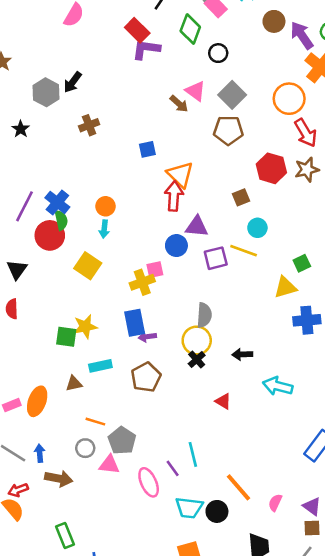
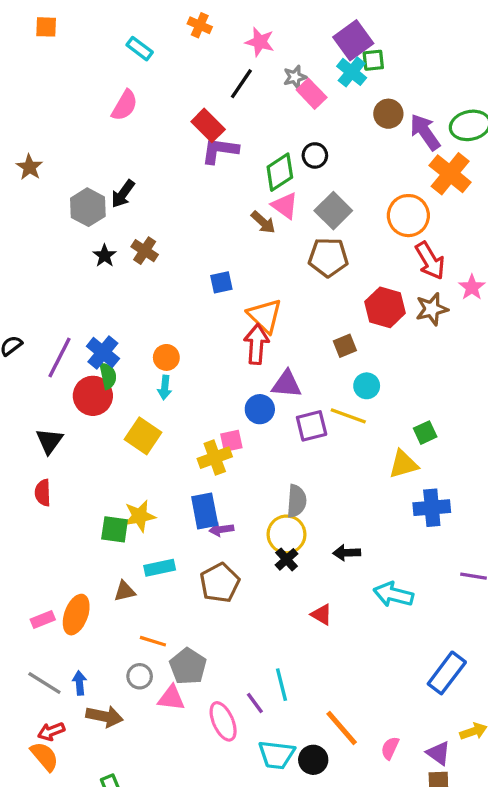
green diamond: (190, 29) -> (280, 172), moved, turned 36
brown cross: (89, 125) -> (145, 251), turned -36
black star: (21, 129) -> (105, 256), moved

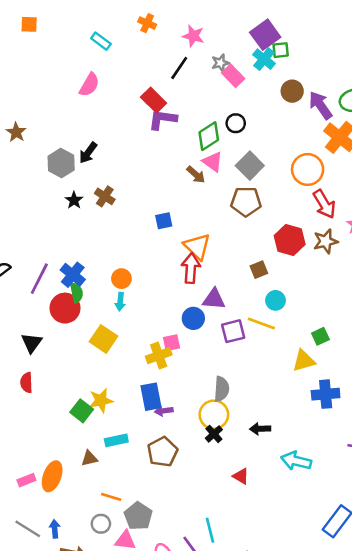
green square: (115, 529) -> (82, 411), turned 30

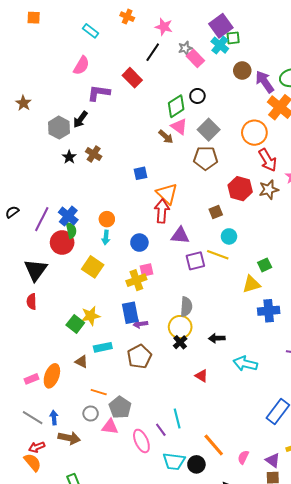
purple L-shape: (163, 119) -> (99, 93), moved
blue circle: (193, 318) -> (139, 243), moved
black triangle: (32, 343) -> (36, 270), size x1.4
brown triangle: (89, 458) -> (81, 362), turned 40

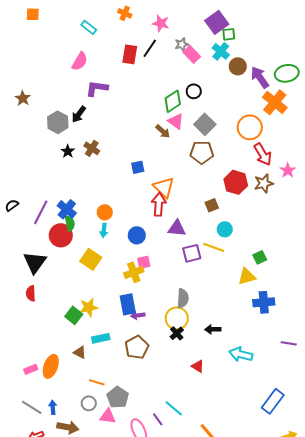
cyan cross: (220, 45) -> (221, 51), moved
red rectangle: (132, 78) -> (130, 54), moved, turned 54
cyan line: (177, 419) -> (174, 408), turned -36

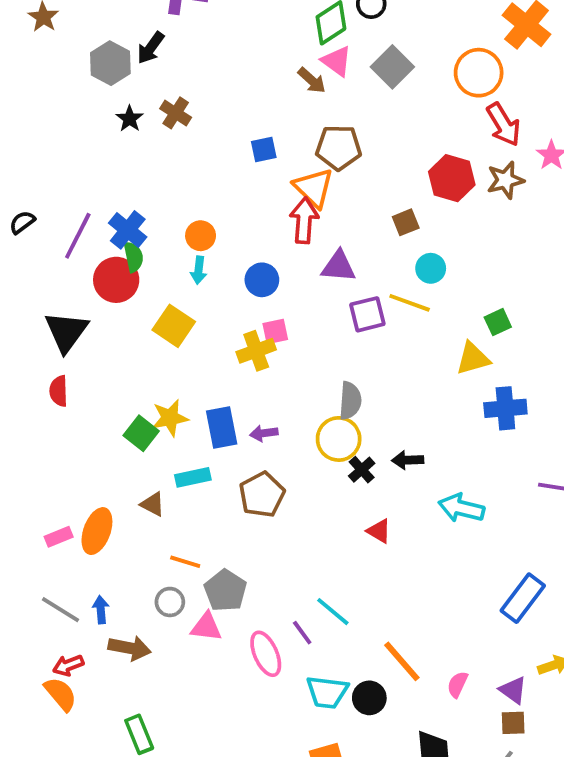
brown pentagon: (202, 152) -> (339, 147), moved
blue rectangle: (128, 304) -> (222, 427), moved
black cross: (177, 333) -> (362, 470), moved

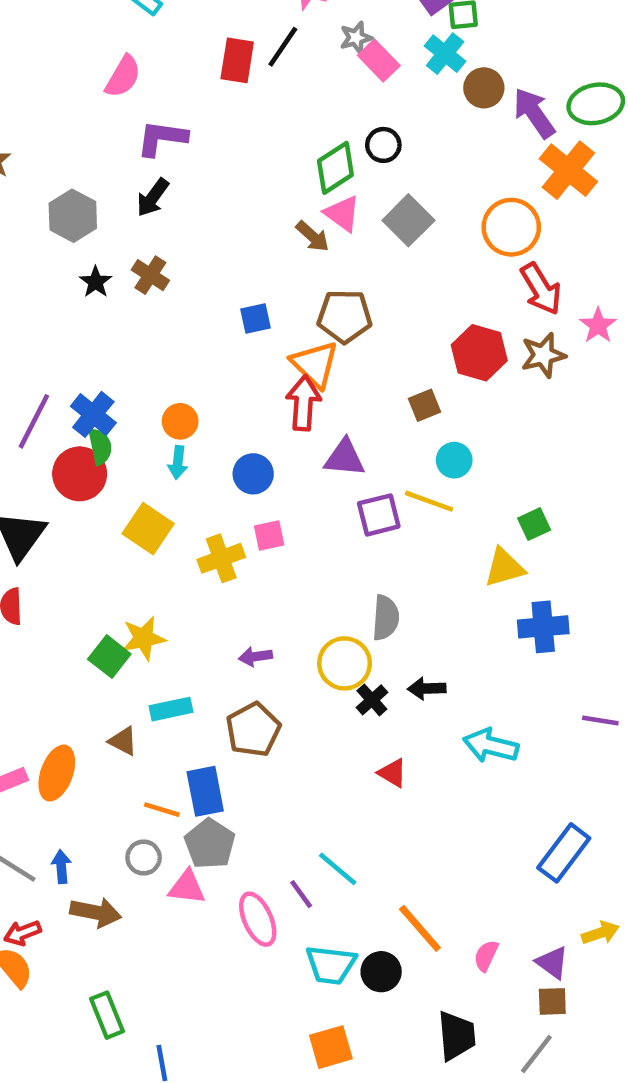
black arrow: (151, 48) -> (153, 197), moved
yellow cross: (256, 351) -> (221, 558), moved
gray semicircle: (350, 401) -> (386, 618), moved
blue rectangle: (222, 427) -> (205, 791), moved

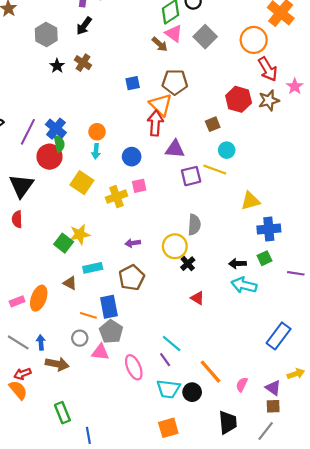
green square: (534, 524) -> (264, 258), moved
black arrow: (427, 689) -> (237, 264), moved
purple line: (301, 894) -> (165, 360), moved

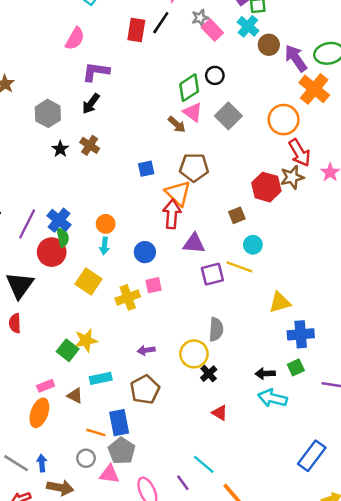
brown star: (269, 100) -> (292, 177), moved
pink rectangle: (17, 301) -> (46, 386), moved
cyan line: (172, 344) -> (204, 464), moved

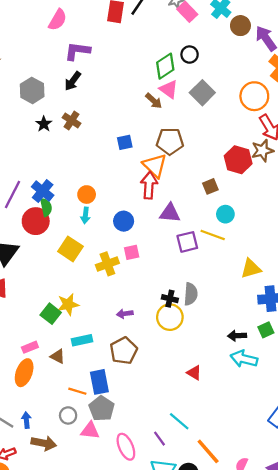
black cross: (209, 374) -> (170, 299), moved, turned -35

